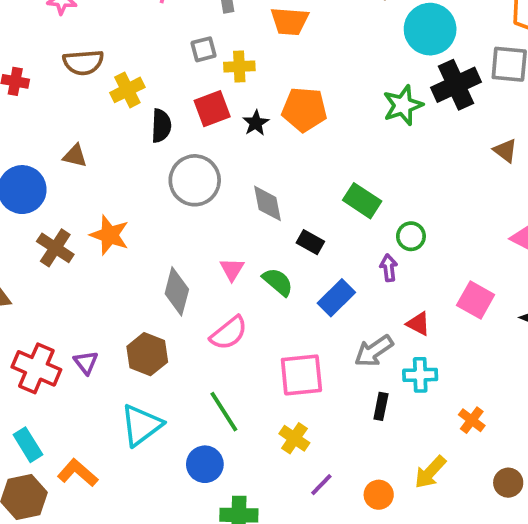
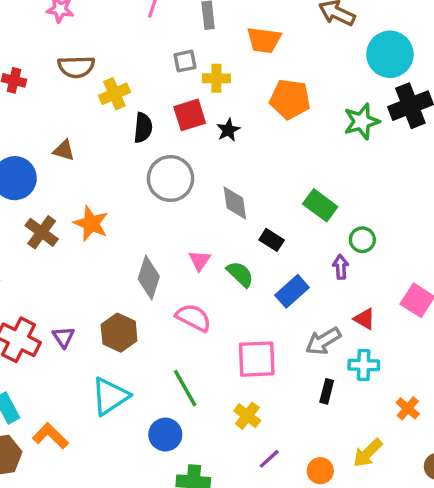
orange pentagon: (304, 109) -> (290, 99), moved
pink semicircle: (229, 333) -> (193, 318), turned -117

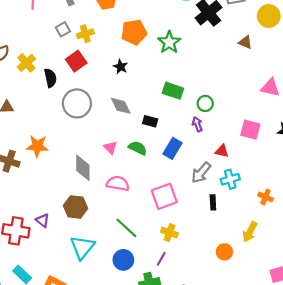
green star: (362, 121) -> (169, 42), moved
black star: (228, 130) -> (121, 67), moved
purple line: (269, 459) -> (161, 259), moved

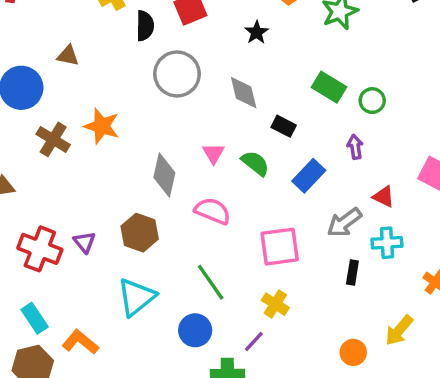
green circle: (205, 103) -> (372, 101), moved

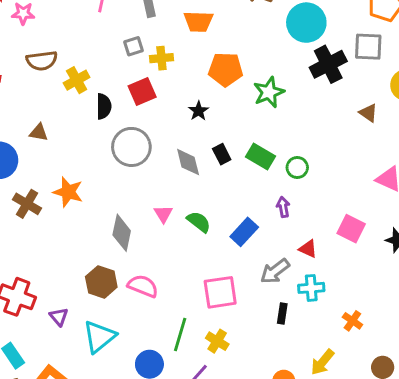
black rectangle: (284, 126) -> (222, 154), moved, turned 36
pink semicircle: (213, 211) -> (143, 286), moved
purple triangle: (84, 242) -> (59, 317), moved
green line: (211, 282) -> (180, 334), moved, turned 52

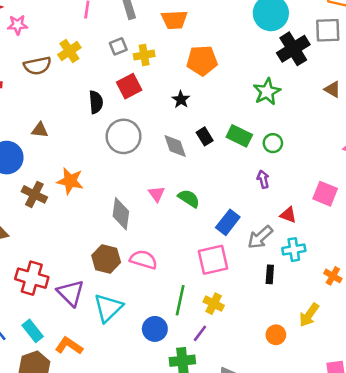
yellow cross: (77, 80) -> (69, 51), moved
green star: (269, 92) -> (267, 92), moved
blue rectangle: (244, 232) -> (228, 222), moved
purple triangle: (59, 317) -> (71, 293), size x1.6

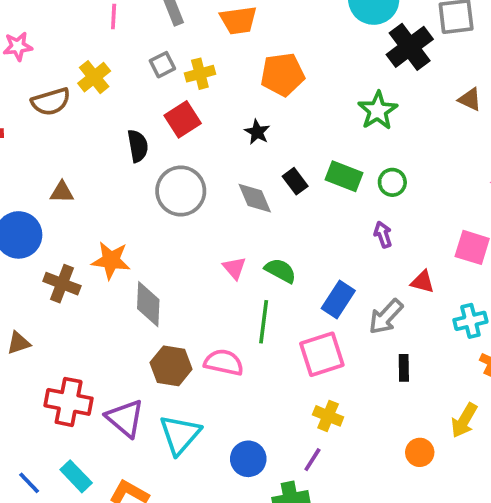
gray diamond: (121, 214) -> (148, 304), moved
cyan cross: (294, 250) -> (470, 321), moved
green line: (180, 300) -> (264, 322), moved

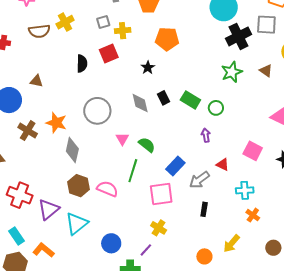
green star: (378, 111) -> (232, 72), moved
gray circle: (181, 191) -> (97, 111), moved
purple triangle: (125, 418) -> (49, 209), turned 30

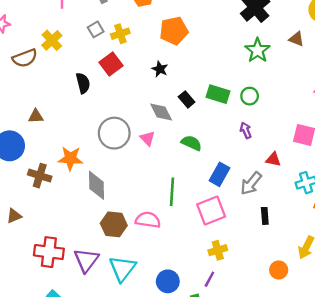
pink triangle: (122, 139) -> (147, 138), moved
green semicircle: (147, 145) -> (191, 143), moved
yellow cross: (159, 228) -> (218, 250), turned -35

